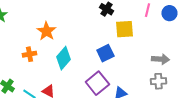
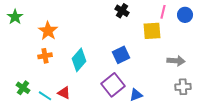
yellow square: (124, 29) -> (152, 31), moved
orange star: (46, 31) -> (48, 31), moved
gray cross: (158, 81) -> (183, 87), moved

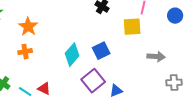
blue circle: (185, 15) -> (175, 16), moved
cyan diamond: (79, 60) -> (72, 55), moved
gray cross: (183, 87) -> (174, 83), moved

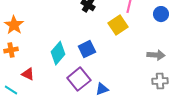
yellow square: (132, 27) -> (118, 25), turned -30
gray arrow: (156, 57) -> (156, 55), moved
red triangle: (44, 89) -> (28, 74), moved

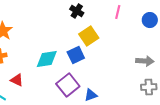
yellow square: (118, 25) -> (89, 36), moved
cyan diamond: (58, 53) -> (47, 59), turned 40

